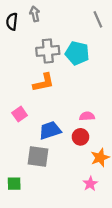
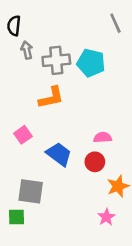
gray arrow: (35, 14) -> (27, 50), moved
blue trapezoid: (50, 130) -> (59, 154), turned 55
gray square: (38, 156) -> (31, 191), moved

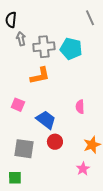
pink square: (23, 135) -> (18, 105), turned -32
pink semicircle: (103, 137) -> (80, 107), turned -88
red circle: (95, 162) -> (55, 142), moved
green square: (17, 217) -> (15, 178), moved

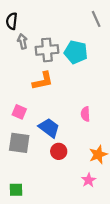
gray square: (24, 149) -> (19, 143), moved

